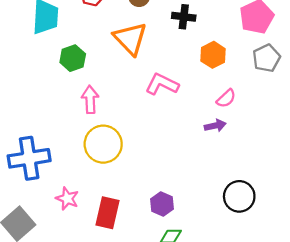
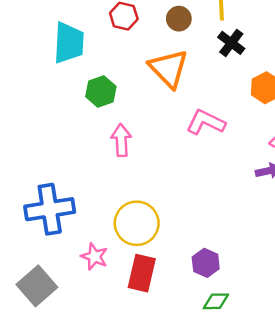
black cross: (184, 17) -> (231, 43), turned 30
yellow circle: (103, 144) -> (137, 223), moved

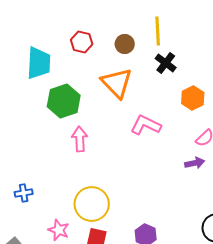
green hexagon: (101, 92) -> (64, 101), size x1.4
blue cross: (50, 209) -> (24, 193), size x0.5

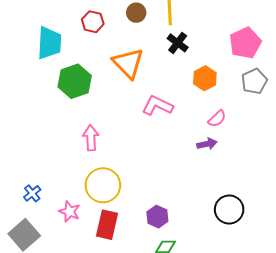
brown circle: (125, 44) -> (136, 13), moved
pink arrow: (80, 139) -> (91, 138), moved
blue cross: (24, 193) -> (32, 193), moved, turned -30

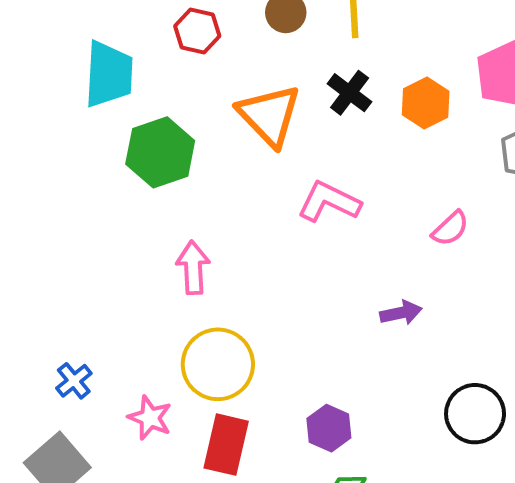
black cross: (178, 43) -> (350, 93), moved
orange hexagon: (205, 78) -> (426, 103), moved
purple arrow: (207, 144) -> (401, 313), moved

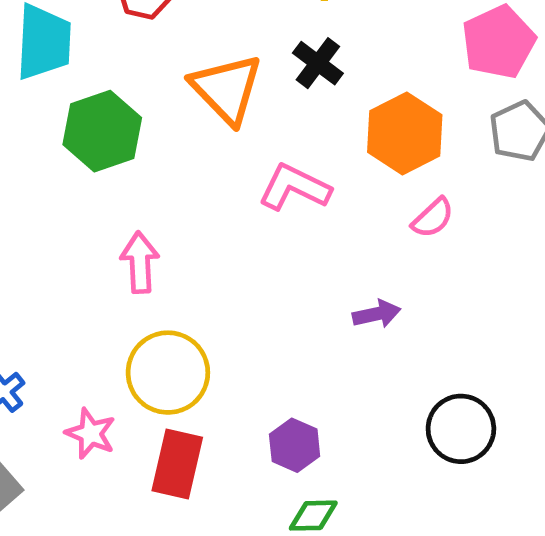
orange hexagon: (426, 103) -> (405, 133), moved, size x1.4

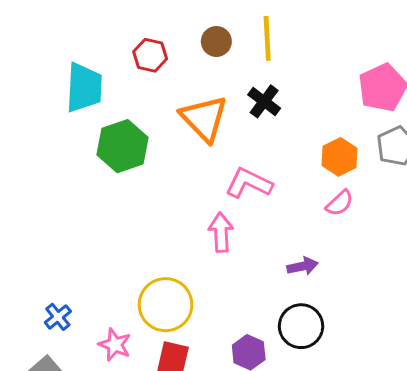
orange hexagon: (405, 133) -> (339, 157), moved, size x0.7
pink arrow: (140, 262) -> (221, 232), moved
black circle: (461, 429) -> (301, 326), moved

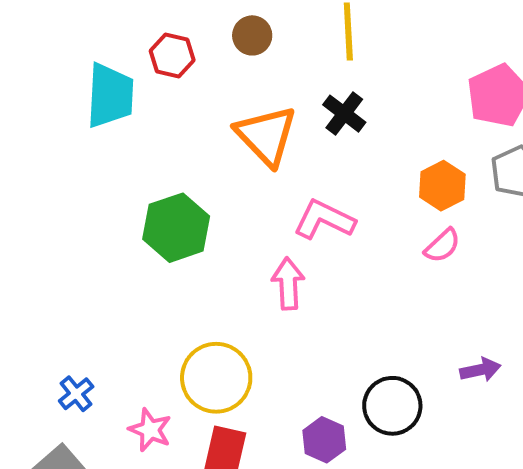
brown circle: (216, 41) -> (252, 35), moved
red hexagon: (150, 55) -> (172, 55), moved
green hexagon: (122, 146) -> (176, 228), moved
purple arrow: (303, 266) -> (480, 370), moved

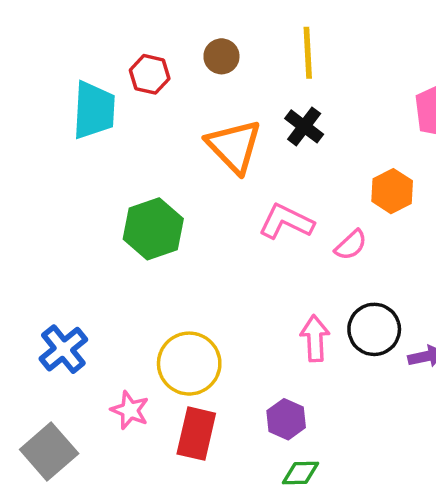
pink semicircle: (442, 246) -> (351, 245), moved
pink arrow: (288, 284) -> (315, 338), moved
blue cross: (76, 394) -> (63, 349), moved, size x1.5
black circle: (392, 406) -> (374, 329), moved

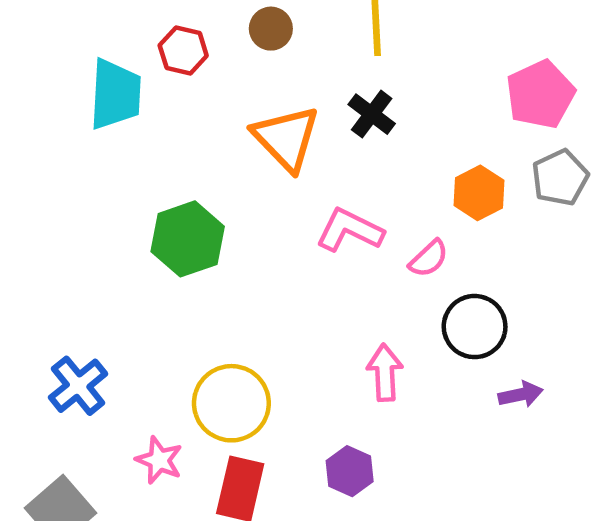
black circle: (374, 329) -> (475, 327), moved

